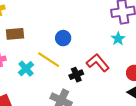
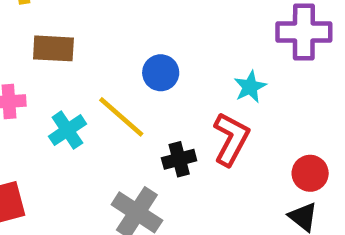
cyan star: (118, 39) -> (250, 87), moved
red L-shape: (98, 63) -> (231, 139), turned 60

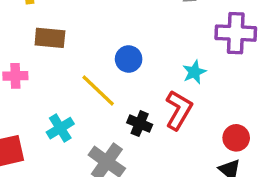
cyan cross: (67, 130) -> (60, 128), moved
black cross: (179, 159) -> (140, 124), turned 35

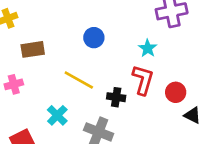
blue circle: (129, 59) -> (94, 38), moved
red circle: (236, 138) -> (176, 92), moved

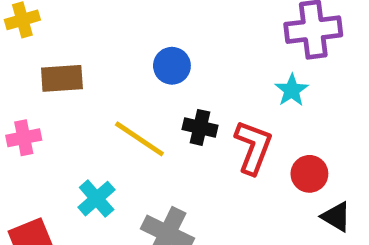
cyan star: (148, 48) -> (292, 90), moved
black cross: (116, 97) -> (200, 127), moved

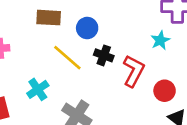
blue circle: (172, 66) -> (87, 28), moved
brown rectangle: (62, 78) -> (49, 18), moved

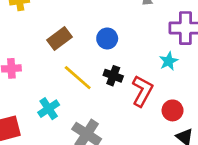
brown rectangle: (49, 18) -> (59, 38), turned -40
blue circle: (87, 28) -> (107, 39), moved

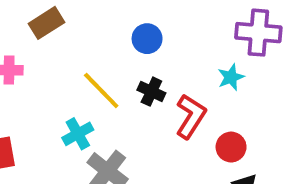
brown rectangle: (59, 38) -> (46, 23), moved
cyan cross: (49, 109) -> (78, 134), moved

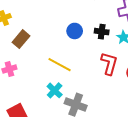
black cross: (151, 92) -> (102, 32), moved

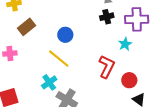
blue circle: (75, 31) -> (65, 35), moved
black cross: (102, 32) -> (107, 17), moved, turned -32

